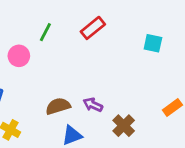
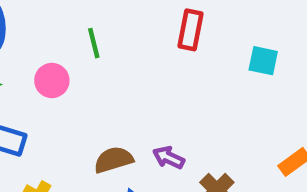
red rectangle: (93, 28) -> (191, 30), moved, turned -40
green line: (45, 32) -> (94, 43), turned -42

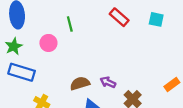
red rectangle: (191, 30) -> (119, 17), turned -60
cyan square: (263, 61) -> (156, 19), moved

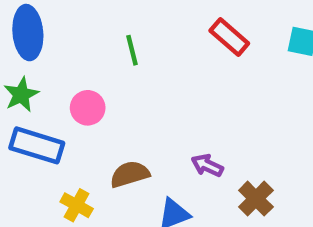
pink circle: (48, 43) -> (88, 108), moved
brown semicircle: (80, 83) -> (130, 174), moved

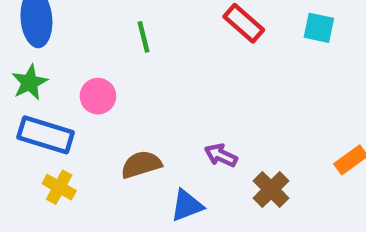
yellow cross: (77, 205) -> (59, 187), moved

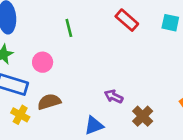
brown semicircle: (141, 164) -> (49, 102), moved

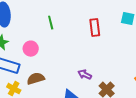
red rectangle: (127, 20) -> (95, 28), moved, turned 42

